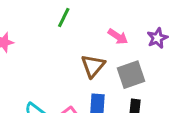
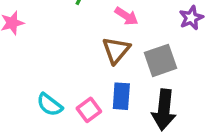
pink arrow: (118, 37) -> (126, 16), moved

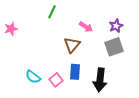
pink arrow: (126, 16) -> (86, 27), moved
gray square: (160, 60) -> (114, 47), moved

